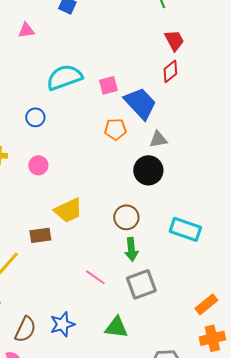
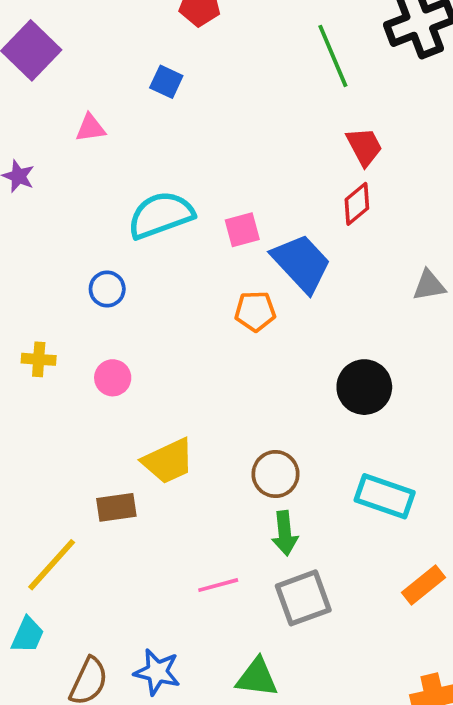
gray triangle: (158, 139) -> (429, 285), moved
black circle: (148, 170) -> (364, 387), moved
pink line: (95, 277) -> (218, 585), turned -50
orange rectangle: (206, 304) -> (423, 585), moved
blue star: (62, 324) -> (157, 672), turned 30

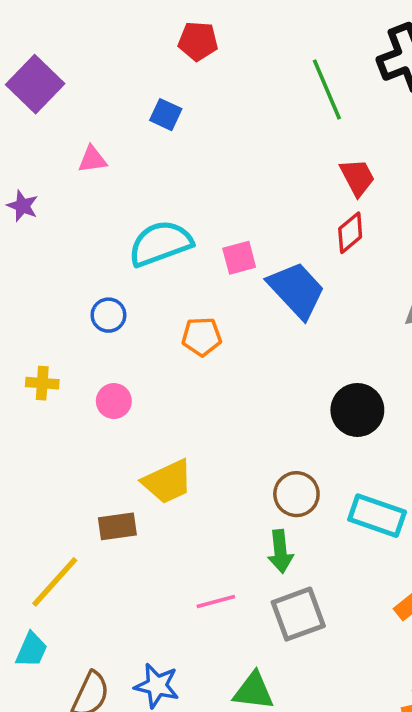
orange pentagon: (255, 311) -> (202, 337), moved
brown circle: (275, 474) -> (296, 494), moved

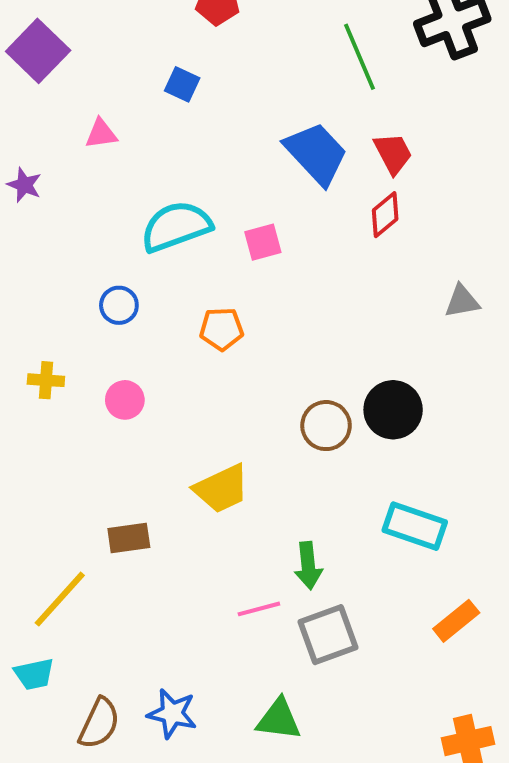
blue trapezoid: (296, 290) -> (316, 153), moved
yellow trapezoid: (168, 482) -> (221, 489), moved
brown circle: (296, 494) -> (326, 426), moved
pink line: (216, 602) -> (259, 609), moved
cyan trapezoid: (31, 650) -> (34, 674), turned 54

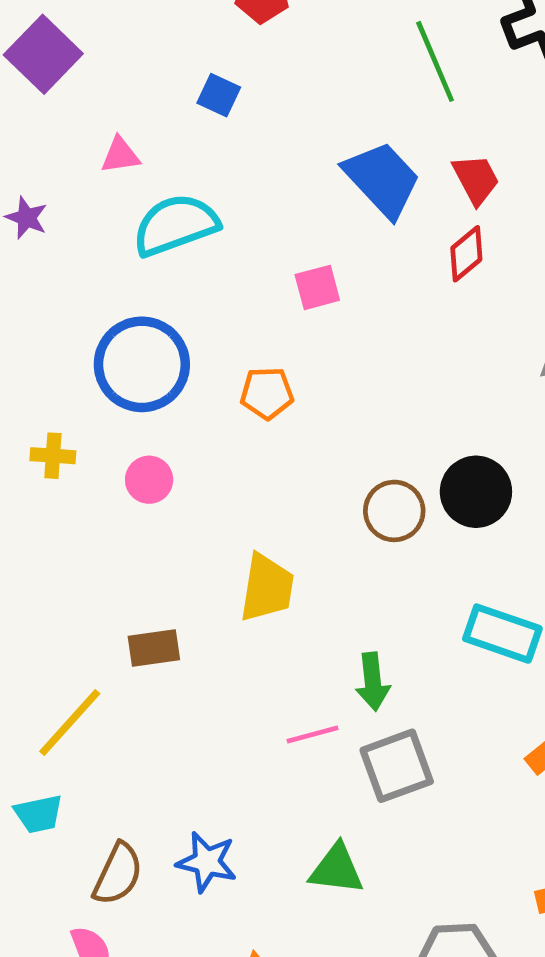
cyan semicircle: (176, 226) -> (176, 225), moved
blue circle: (119, 305) -> (142, 364), size x2.0
yellow trapezoid: (221, 489) -> (267, 588), turned -56

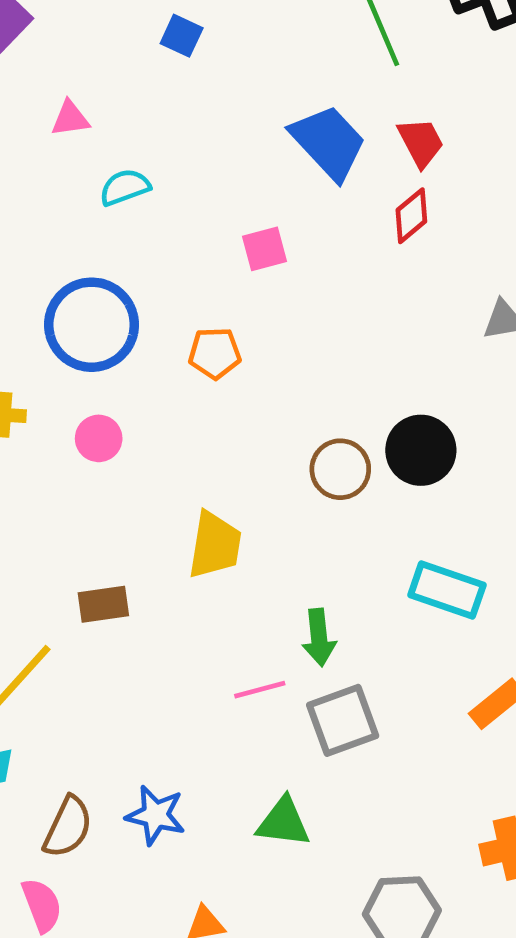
blue square: (219, 95) -> (182, 36), moved
cyan semicircle: (176, 225) -> (125, 187), size x0.6

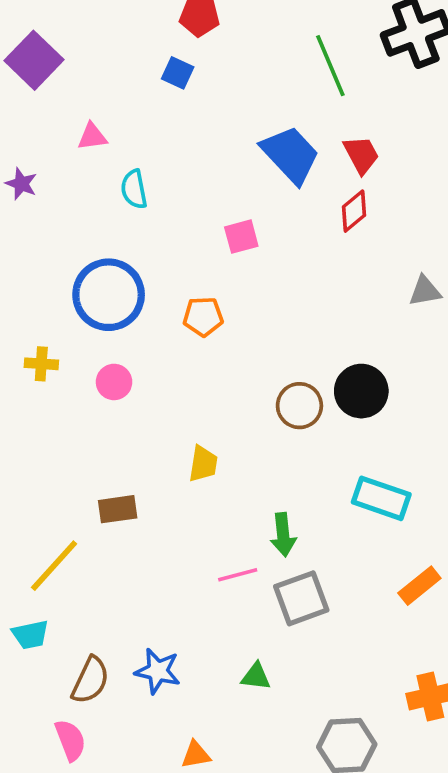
cyan semicircle: (125, 187) -> (134, 189), turned -81
yellow trapezoid: (215, 545) -> (203, 464), size x0.7
green triangle: (283, 822) -> (256, 677), size x0.7

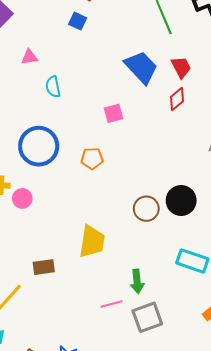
pink circle: (114, 382) -> (22, 198), moved
yellow trapezoid: (203, 464) -> (92, 241), size x1.6

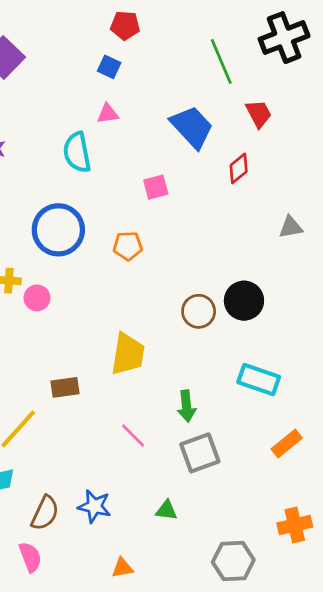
pink triangle: (29, 57) -> (108, 114), moved
red trapezoid: (181, 67) -> (259, 114), moved
cyan semicircle: (53, 87) -> (77, 152), size x1.4
pink line: (111, 304) -> (133, 435), moved, turned 60

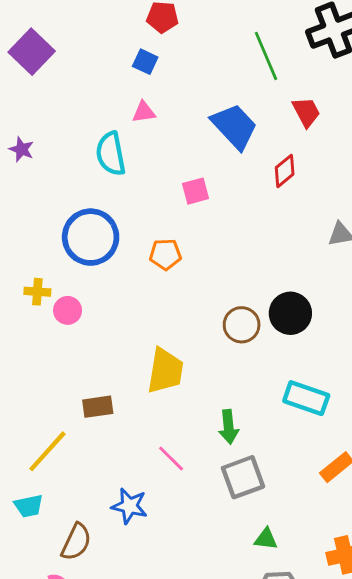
blue star: (94, 506) -> (129, 506), moved
green triangle: (167, 510) -> (266, 539), moved

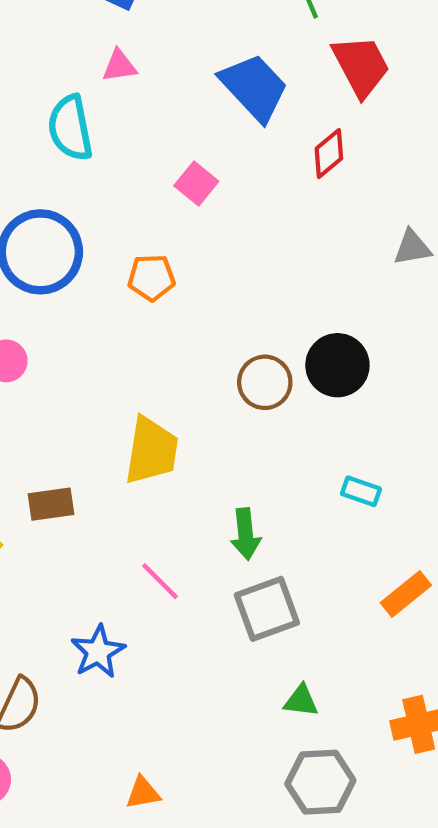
red trapezoid: (306, 112) -> (361, 66), size x1.4
pink square: (196, 191) -> (196, 183), turned -36
cyan rectangle: (306, 398) -> (361, 491), size x0.6
blue star: (129, 506) -> (98, 652), turned 30

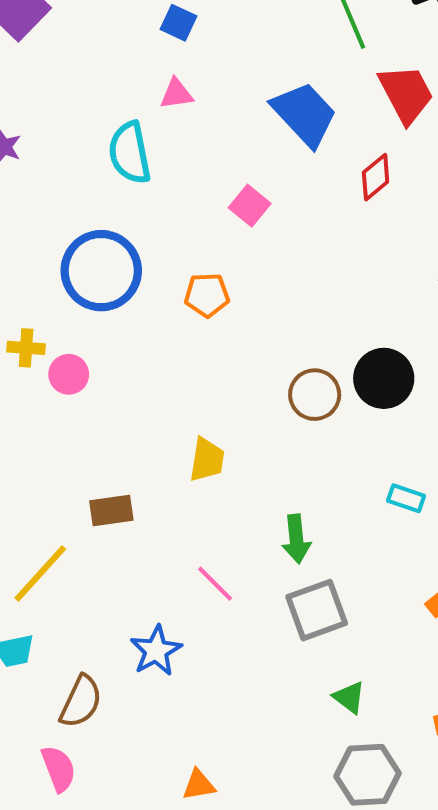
yellow trapezoid: (151, 451) -> (207, 460), size x0.7
green triangle: (301, 701) -> (349, 697), turned 30

